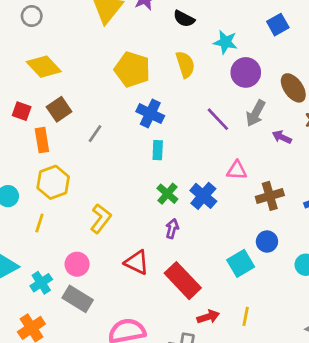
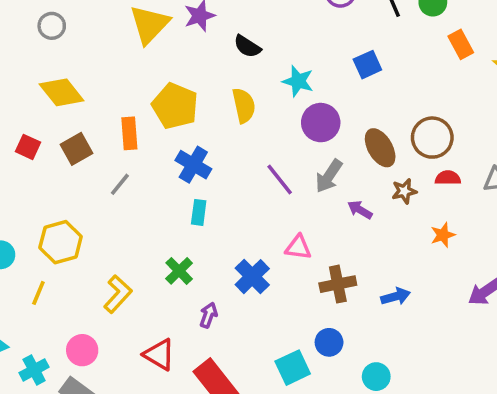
orange rectangle: (42, 140) -> (129, 133), moved
green cross: (167, 194) -> (179, 271), moved

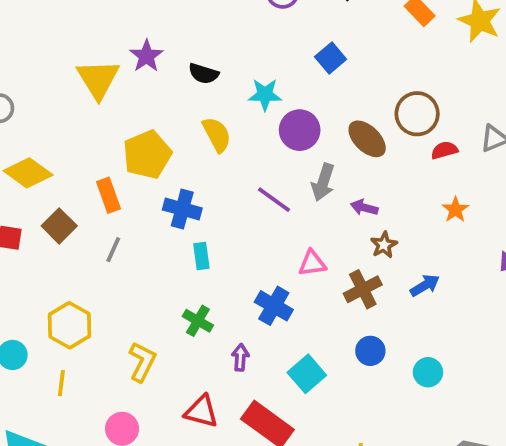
yellow pentagon: (175, 106) -> (147, 154), turned -30
brown star: (404, 191) -> (384, 245), moved
cyan square: (293, 368) -> (307, 374), moved

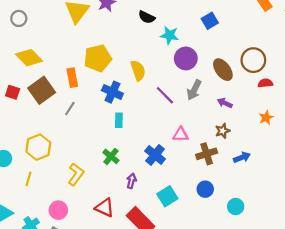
black semicircle: (204, 74) -> (147, 17), moved
yellow semicircle: (217, 135) -> (138, 71), moved
purple arrow: (364, 207) -> (225, 103), moved
brown square: (59, 226) -> (42, 90), size x1.4

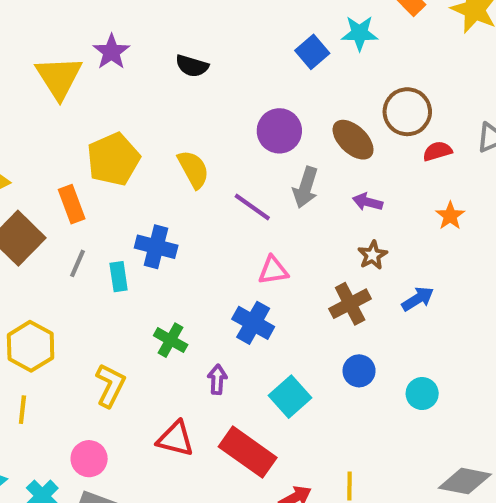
cyan star: (170, 35) -> (360, 33), moved
blue cross: (112, 92) -> (156, 247), moved
cyan rectangle: (119, 120) -> (119, 277), moved
pink triangle: (181, 134) -> (273, 270), moved

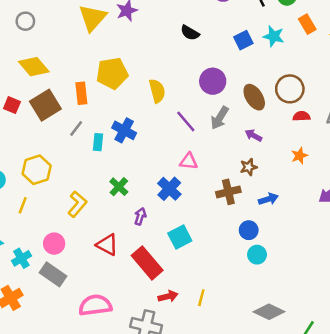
black semicircle: (192, 66) -> (190, 33), moved
blue circle: (359, 371) -> (249, 230), moved

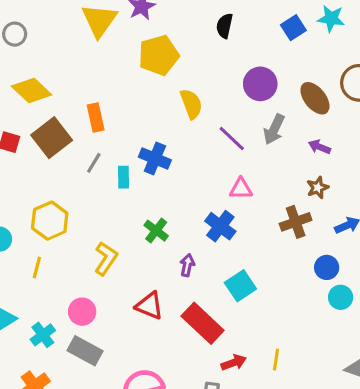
black semicircle: (190, 33) -> (225, 26), turned 78
yellow pentagon: (112, 73) -> (159, 55), moved

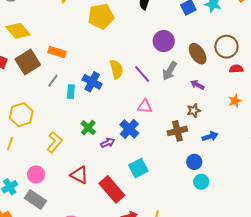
yellow semicircle: (191, 104) -> (117, 69), moved
orange rectangle: (96, 117) -> (57, 52), turned -66
purple arrow: (187, 265) -> (108, 143), moved, turned 48

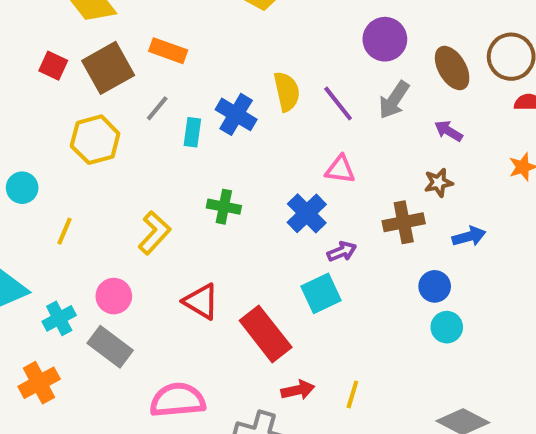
yellow hexagon: (21, 115) -> (95, 140), moved
green cross: (88, 128) -> (224, 207), turned -35
purple arrow: (108, 143) -> (342, 252), moved

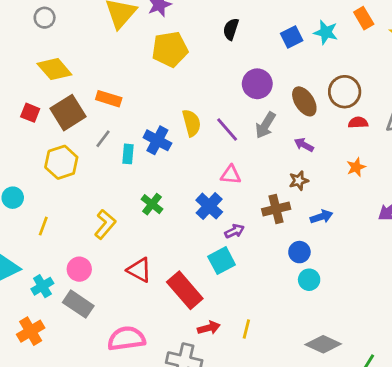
green cross: (224, 207) -> (152, 204), turned 30

